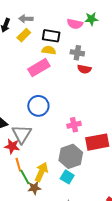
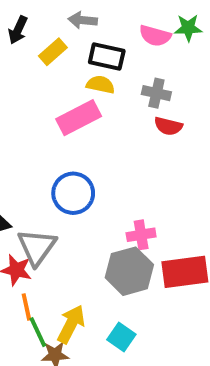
gray arrow: (26, 19) -> (83, 20), moved
gray hexagon: (71, 156) -> (129, 271), moved

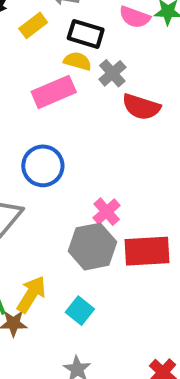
gray cross: (156, 93) -> (112, 73), moved, turned 32
red semicircle: (168, 126) -> (141, 107), size x1.4
pink cross: (141, 235) -> (107, 212), turned -36

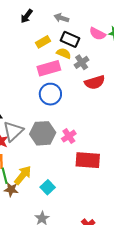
yellow rectangle: (33, 25) -> (43, 42), moved
red semicircle: (141, 107) -> (95, 82), turned -42
blue circle: (43, 166) -> (50, 94), moved
gray hexagon: (92, 247) -> (43, 133), moved

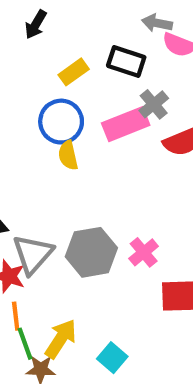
gray arrow: (61, 18) -> (157, 23), moved
yellow semicircle: (64, 53) -> (68, 155), moved, turned -120
pink rectangle: (49, 68) -> (126, 124), moved
blue circle: (50, 94) -> (61, 122), moved

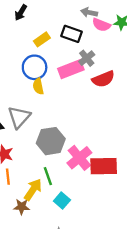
pink cross: (144, 252) -> (79, 158), moved, size x1.5
gray triangle: (33, 254) -> (19, 117), moved
green line: (25, 344) -> (48, 176), moved

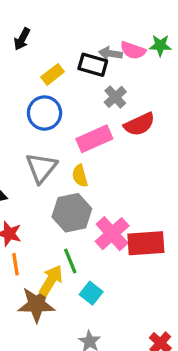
gray arrow: (89, 12) -> (110, 54), moved
pink rectangle: (71, 69) -> (94, 139), moved
yellow semicircle: (38, 86) -> (80, 176), moved
gray triangle: (19, 117) -> (41, 168), moved
brown star: (22, 207) -> (36, 304), size x1.6

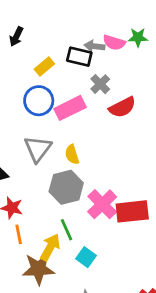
pink rectangle: (94, 139) -> (70, 108), moved

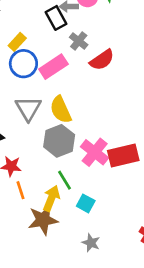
black rectangle: (79, 57) -> (56, 18), turned 55
yellow rectangle: (44, 67) -> (17, 42), moved
yellow semicircle: (72, 154) -> (61, 110), size x1.5

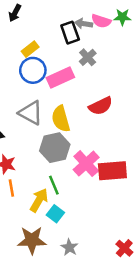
red semicircle: (102, 60) -> (101, 106), moved
gray triangle: (28, 108) -> (31, 113), turned -40
cyan square: (86, 203) -> (55, 214), moved
brown star: (43, 220) -> (32, 240), moved

